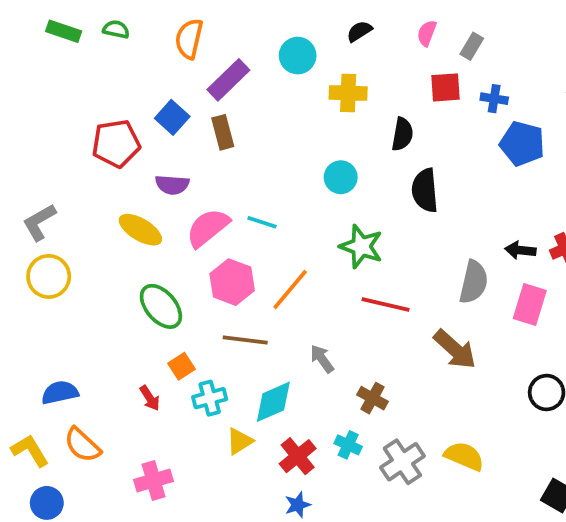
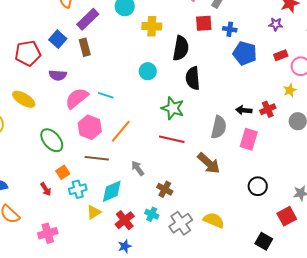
black semicircle: (402, 134) -> (181, 48), size x1.4
yellow ellipse: (140, 230) -> (24, 99), moved
green star: (361, 246) -> (173, 108), moved

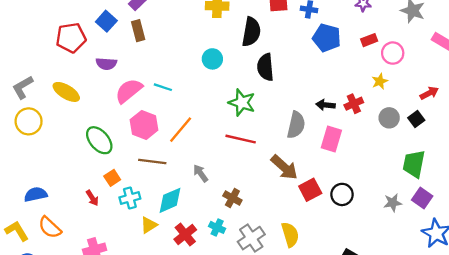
red square: (287, 216) -> (310, 190), moved
yellow semicircle: (214, 220) -> (290, 235), turned 50

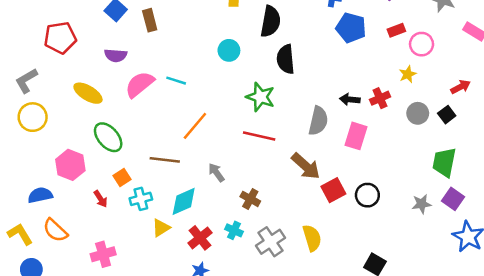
red pentagon: (71, 38) -> (60, 38), moved
yellow ellipse: (66, 92) -> (88, 93), moved
pink hexagon: (144, 125) -> (70, 165), moved

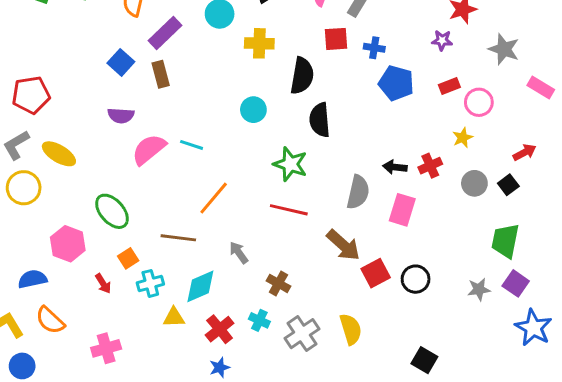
red pentagon: (60, 38) -> (31, 95), moved
yellow ellipse: (88, 93) -> (59, 154), moved
yellow triangle: (161, 228) -> (174, 317), turned 30

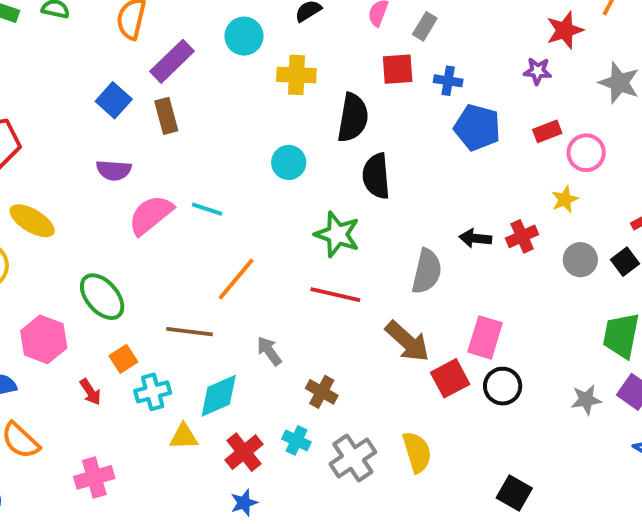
pink rectangle: (402, 210) -> (485, 337), moved

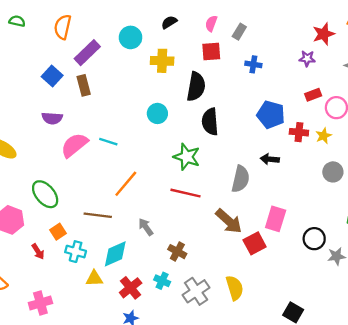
red square: (398, 69) -> (211, 51), moved
blue pentagon: (477, 127) -> (271, 115), moved
red cross: (522, 236) -> (299, 132), moved, turned 30
black circle: (503, 386) -> (314, 239), moved
cyan cross: (153, 392) -> (76, 252), turned 30

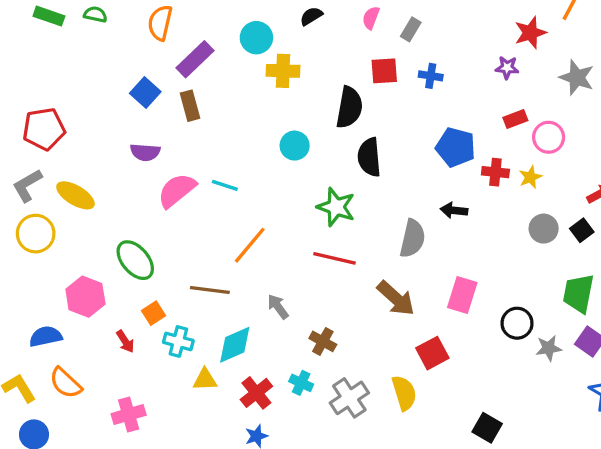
red square: (211, 51) -> (384, 71), moved
yellow cross: (162, 61) -> (283, 71), moved
red square: (255, 243) -> (432, 353), moved

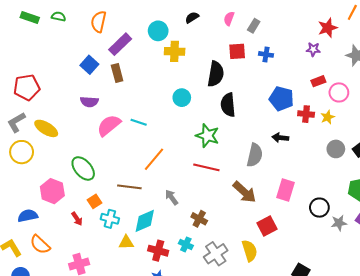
red cross: (256, 393) -> (158, 251), turned -36

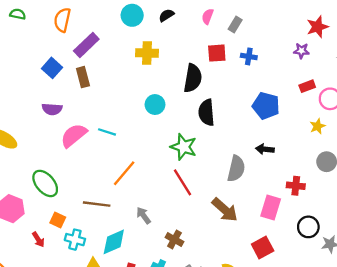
cyan circle: (158, 31) -> (132, 15), moved
red cross: (306, 114) -> (296, 186), moved
red line: (206, 167) -> (182, 182), turned 45
orange square: (94, 201) -> (58, 220), turned -32
red square: (267, 226) -> (263, 248), moved

